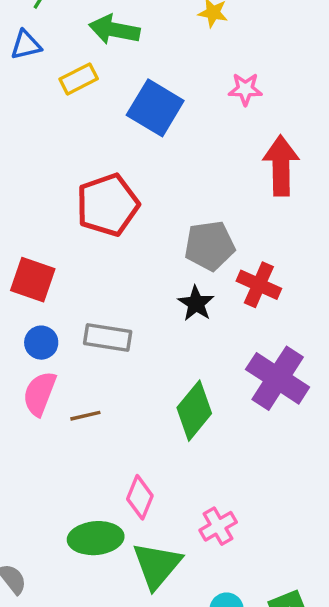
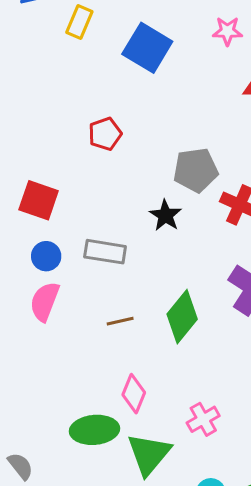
yellow rectangle: (79, 79) -> (79, 22), turned -40
red pentagon: (108, 205) -> (105, 134), size x0.6
black star: (196, 303) -> (165, 215), moved
brown line: (85, 416) -> (120, 321), moved

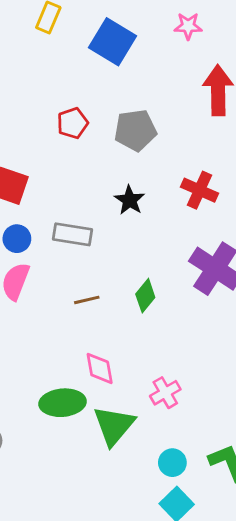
gray pentagon: (196, 170) -> (135, 130), moved
green diamond: (182, 317) -> (145, 296), size x0.7
pink diamond: (134, 394) -> (100, 368), turned -32

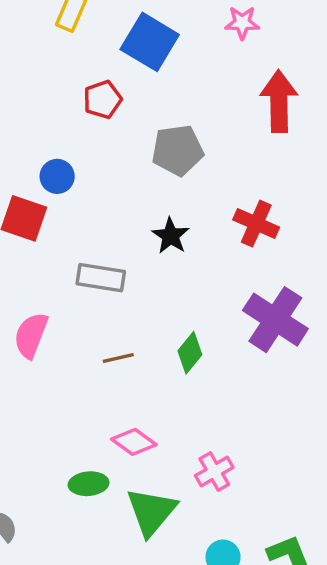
red pentagon: (73, 123) -> (103, 100), moved
blue circle: (17, 239) -> (57, 176), moved
pink diamond: (100, 368) -> (134, 442), turned -44
green ellipse: (63, 403) -> (89, 484), size x0.7

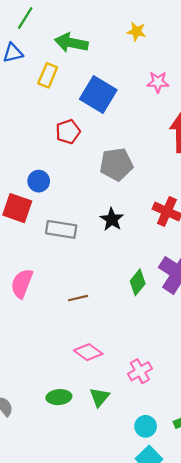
gray rectangle: (101, 278) -> (61, 229), moved
green diamond: (190, 353) -> (138, 282), moved
green ellipse: (89, 484) -> (59, 397), moved
green triangle: (151, 512) -> (99, 397), size x0.6

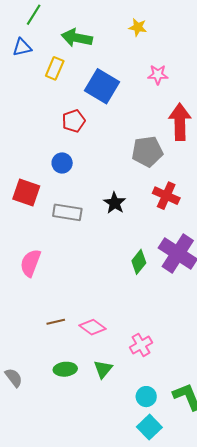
gray pentagon: (116, 164) -> (147, 151), moved
blue circle: (39, 181) -> (62, 163), moved
brown line: (78, 298) -> (56, 322), moved

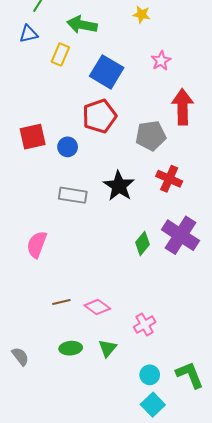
pink star: (158, 75) -> (161, 61), turned -30
red pentagon: (74, 121) -> (99, 116), moved, size x1.5
red square: (26, 192) -> (33, 137), moved, turned -32
black star: (115, 203) -> (119, 186), size x1.4

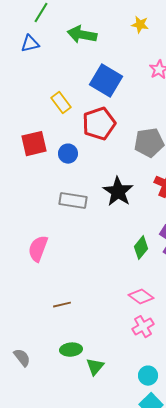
yellow rectangle: (60, 54) -> (61, 103), moved, turned -60
pink diamond: (97, 307) -> (141, 297), moved
green triangle: (108, 348) -> (95, 367), moved

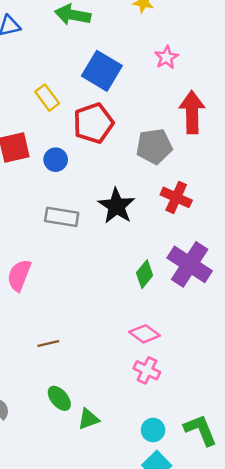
pink cross: (143, 327) -> (147, 370), turned -35
green ellipse: (71, 350) -> (59, 398), turned 55
green triangle: (95, 367) -> (89, 419), turned 30

